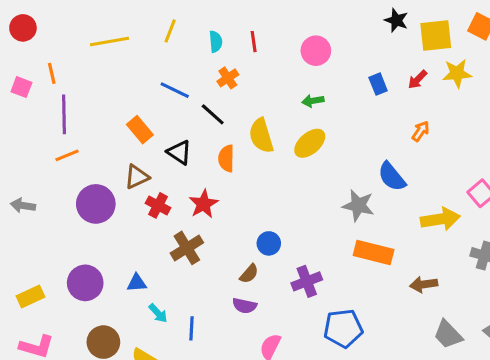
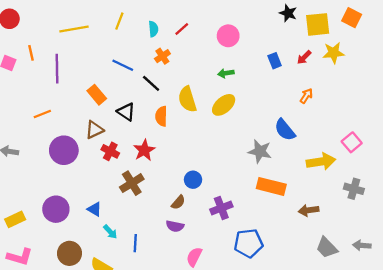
red line: (254, 42) -> (182, 29), turned 56
purple line: (64, 114) -> (57, 69), moved
blue triangle: (137, 283) -> (94, 209), turned 35

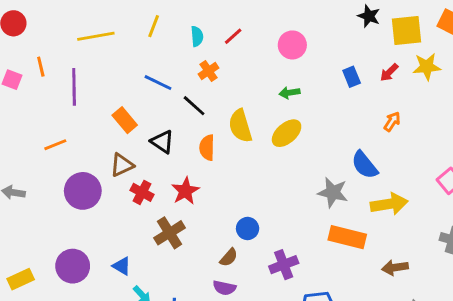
yellow arrow: (321, 162) -> (389, 204), moved

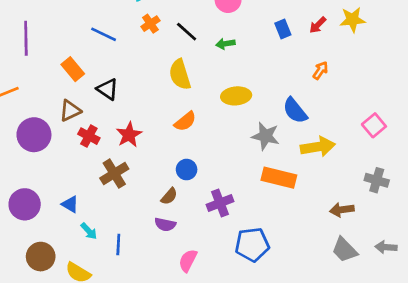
black line: (194, 106) -> (187, 32), moved
yellow ellipse: (287, 133) -> (236, 96), moved, turned 36
orange semicircle: (207, 148) -> (185, 121), moved, turned -130
brown arrow: (395, 268) -> (342, 210), moved

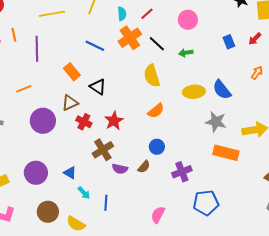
orange cross: (150, 24) -> (130, 38), size x1.6
blue semicircle: (295, 111) -> (222, 90), moved
purple semicircle: (165, 224) -> (120, 169), moved

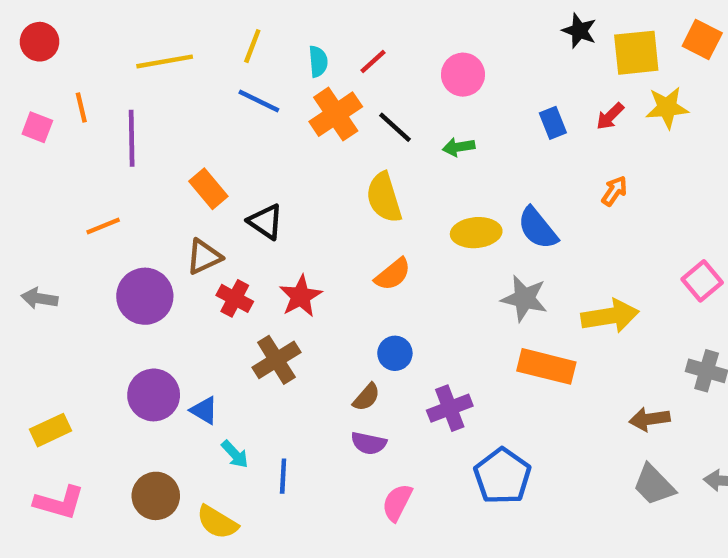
blue line: (95, 46) -> (259, 101), moved
purple semicircle: (120, 169) -> (369, 443), moved
purple circle: (36, 173) -> (154, 395), moved
blue pentagon: (206, 203) -> (502, 476), turned -30

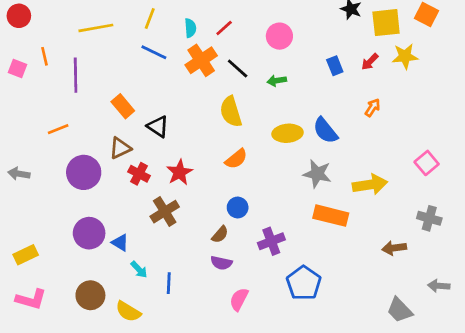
gray trapezoid: (654, 485) -> (400, 310), moved

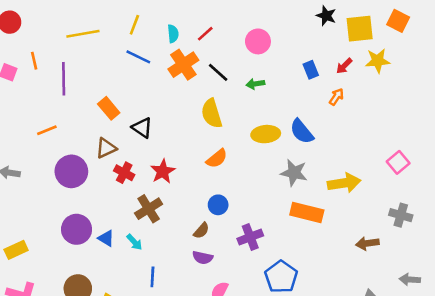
orange arrow: (373, 108) -> (336, 97), moved
cyan arrow: (139, 270) -> (134, 242), moved

